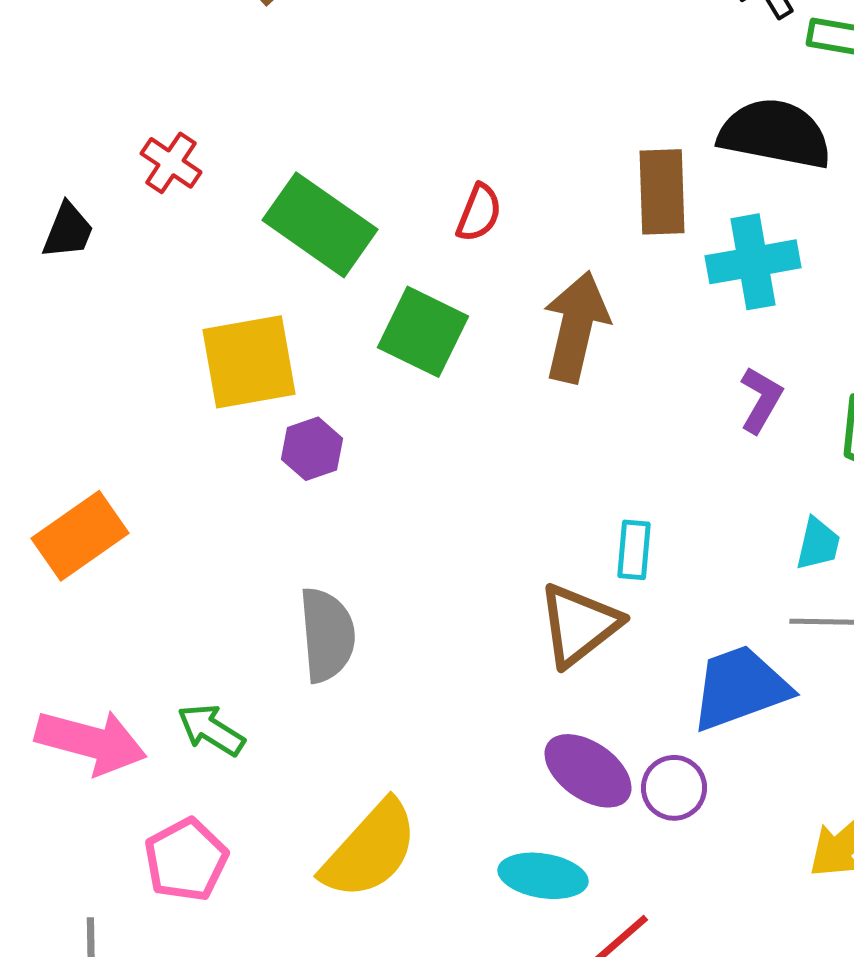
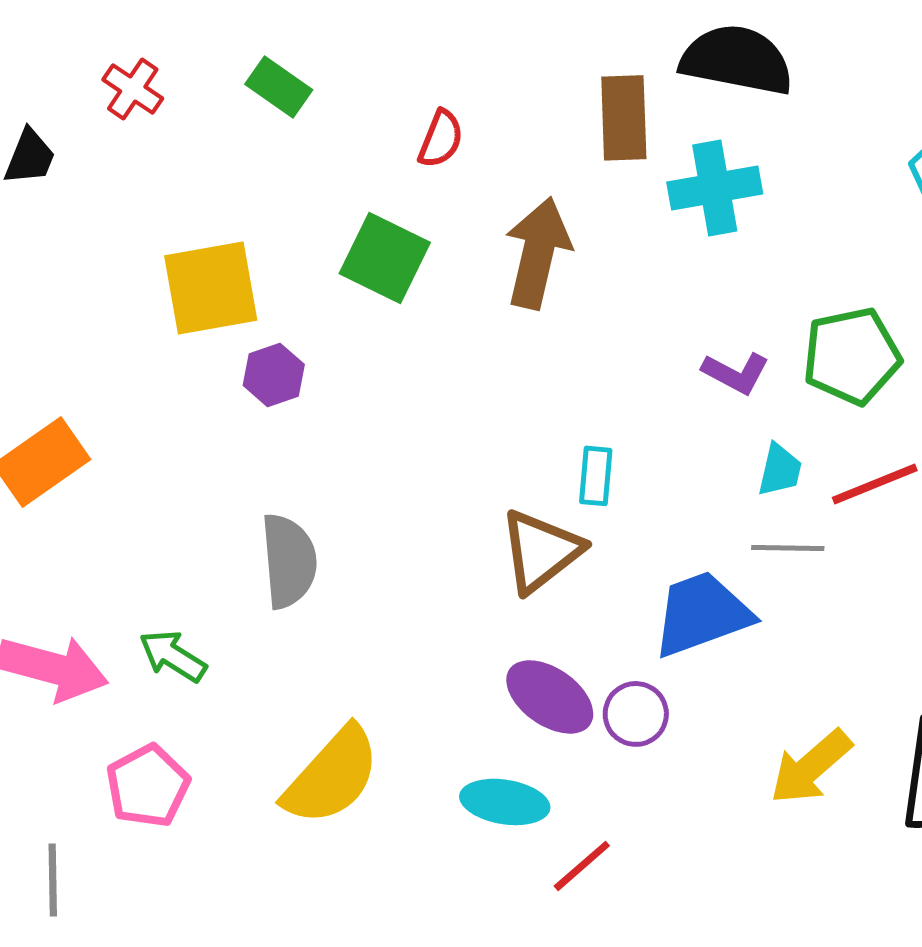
green rectangle: (320, 225) -> (279, 87), moved, size x0.6
purple L-shape: (761, 400) -> (736, 373), moved, turned 88

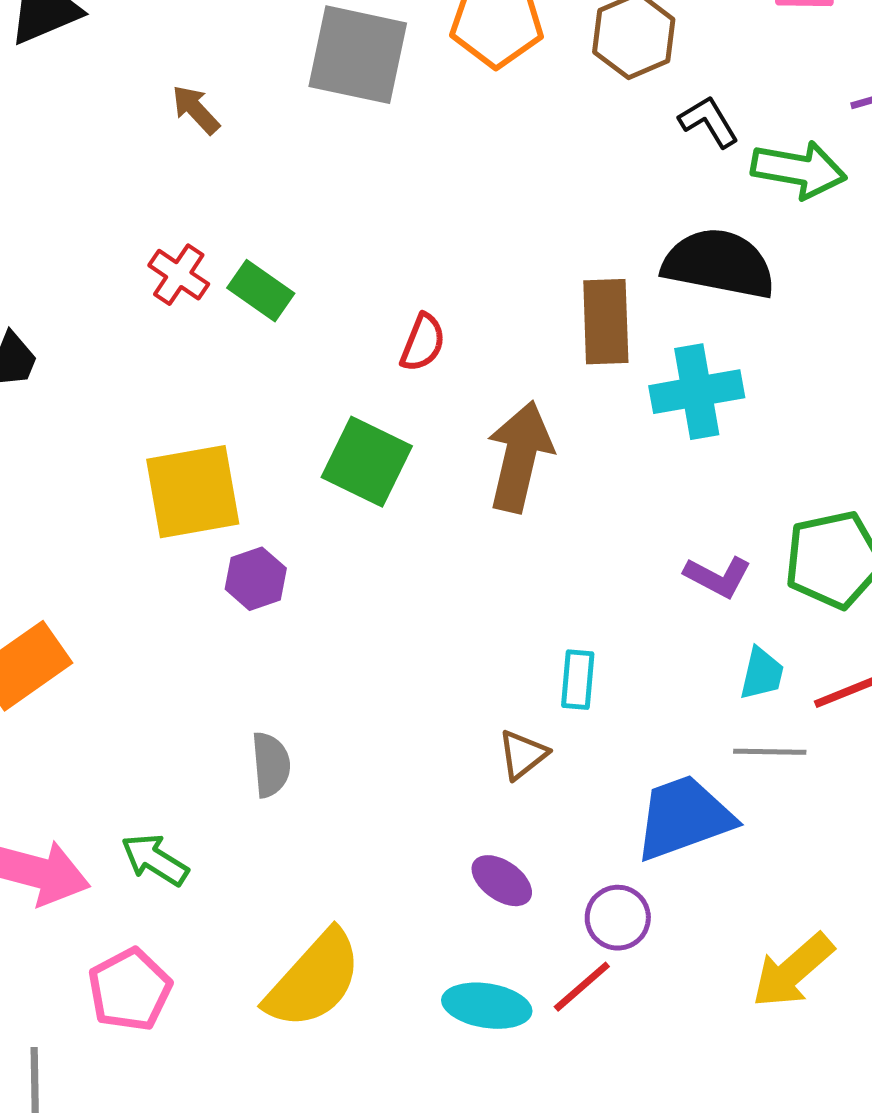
red cross: (133, 89) -> (179, 275), moved
brown triangle: (541, 551) -> (523, 755), size x0.6
gray semicircle: (289, 561) -> (271, 765), size x0.7
purple ellipse: (550, 697) -> (502, 881), moved, size x0.7
red line: (582, 866) -> (582, 987), moved

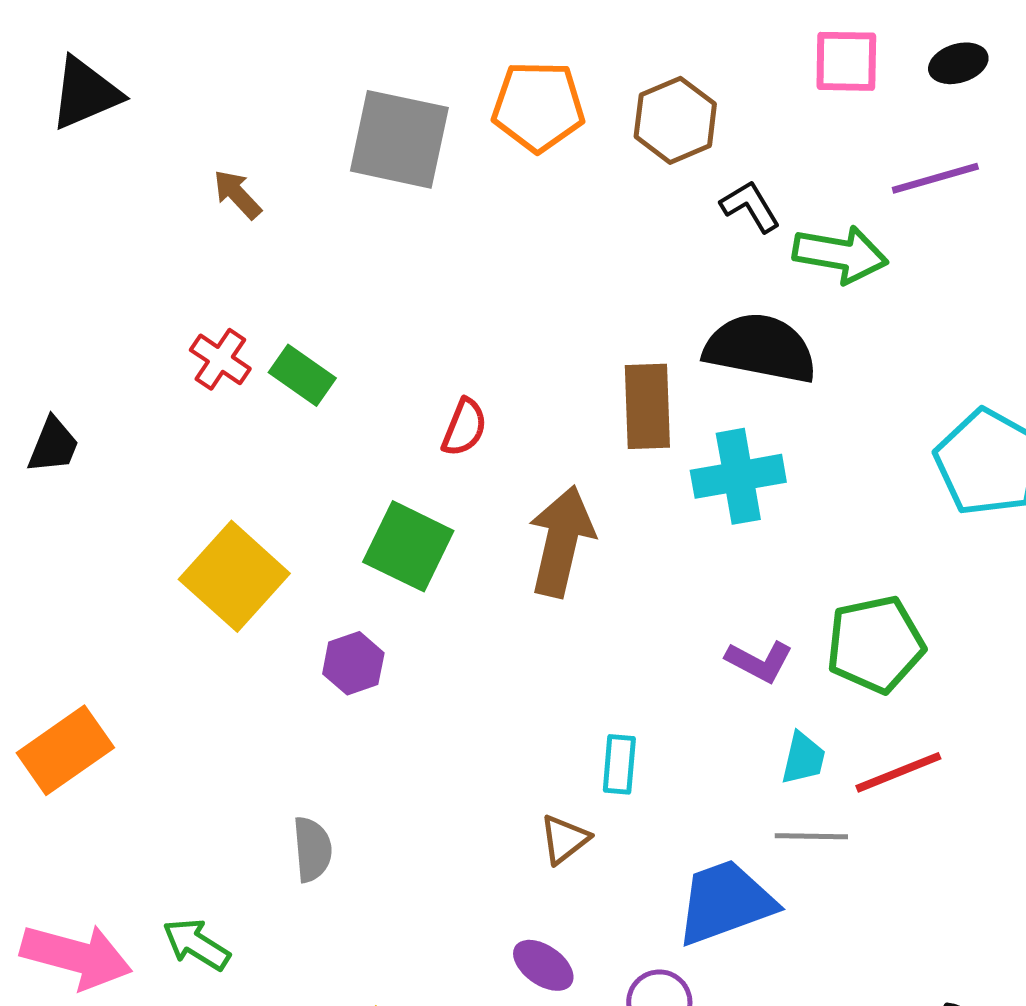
yellow square: (193, 492) -> (234, 576), turned -38
purple hexagon: (256, 579) -> (353, 663), moved

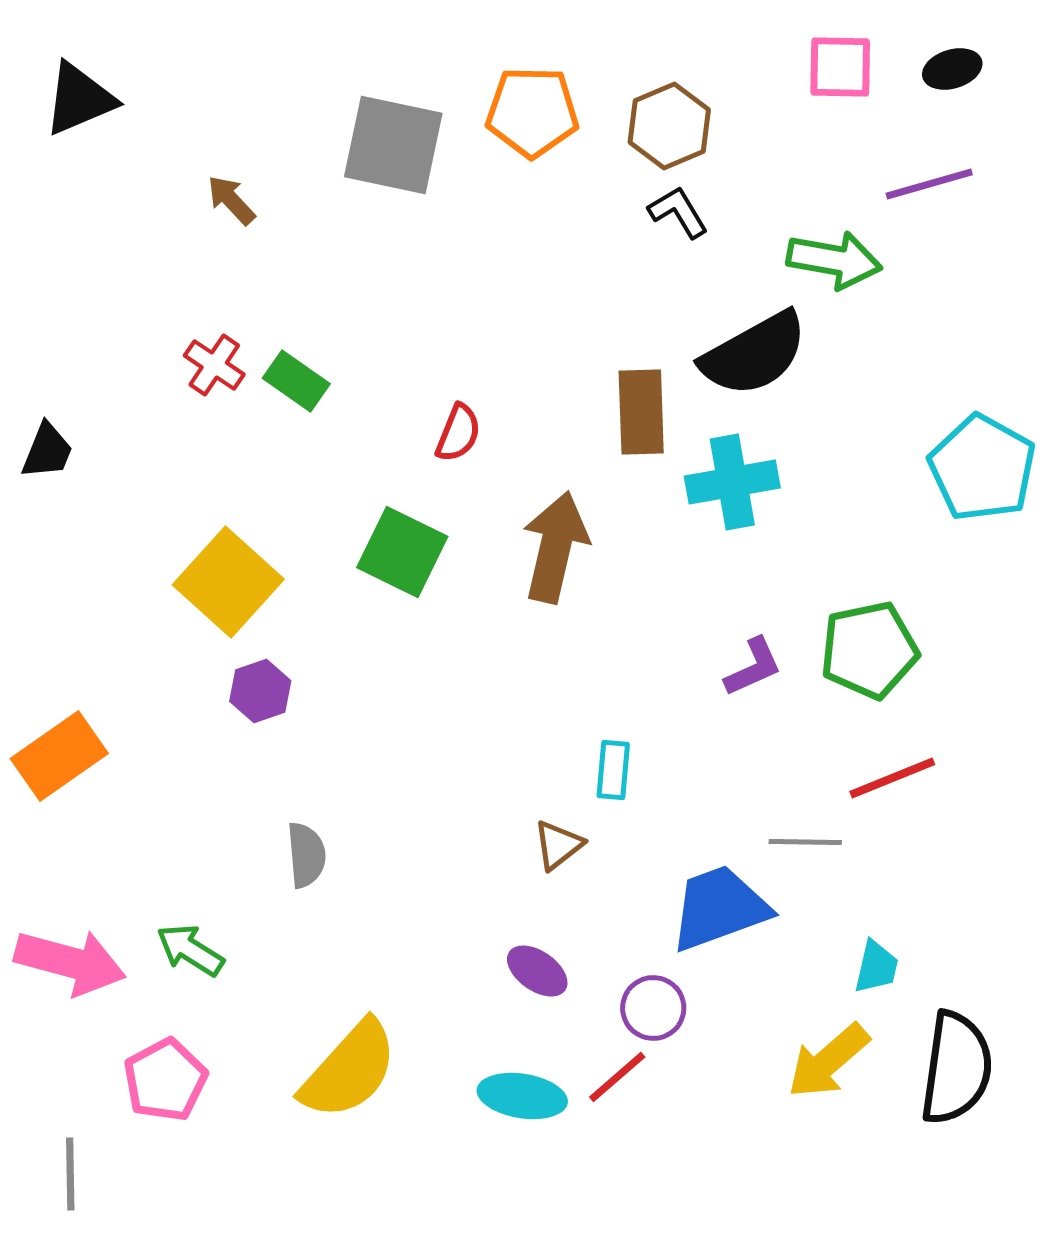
black L-shape: (750, 206) -> (678, 212), moved
black semicircle: (760, 348) -> (754, 354), turned 140
purple L-shape: (759, 661) -> (753, 667), turned -52
purple hexagon: (353, 663) -> (260, 691), moved
cyan trapezoid: (803, 758) -> (876, 967), moved

